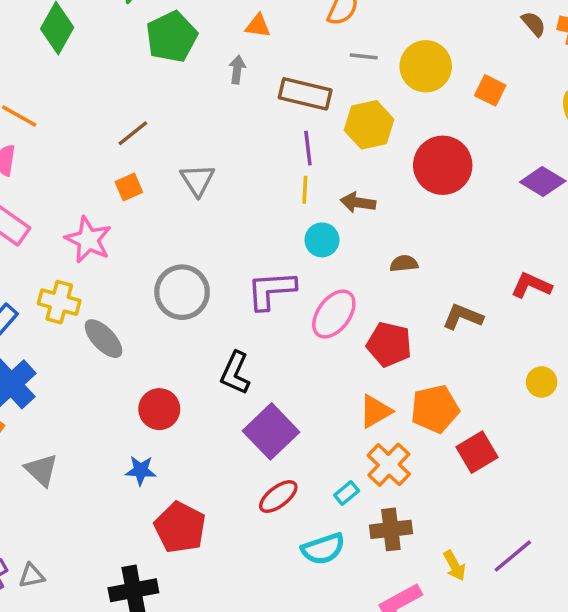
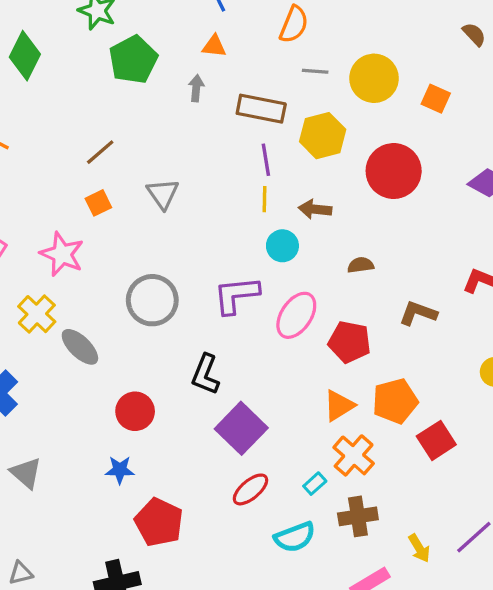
yellow cross: (59, 302) -> (37, 314), turned 30

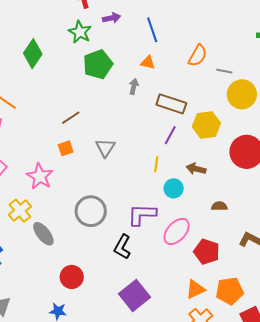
gray line: (315, 71) -> (224, 71), moved
purple line: (266, 160) -> (170, 135), turned 30
yellow line: (264, 199) -> (156, 164), moved
black L-shape: (205, 374) -> (122, 247), moved

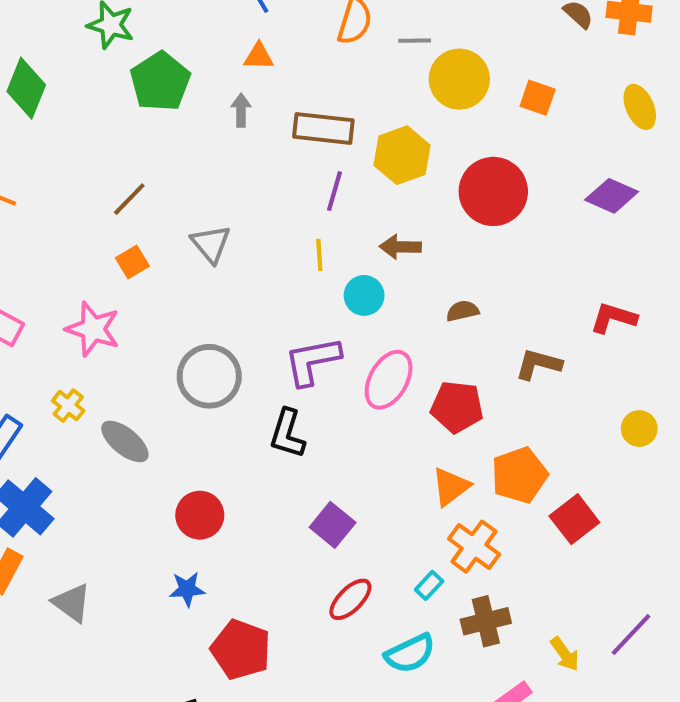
yellow cross: (20, 211) -> (68, 406), size x0.7
purple square: (135, 295) -> (333, 525), size x0.7

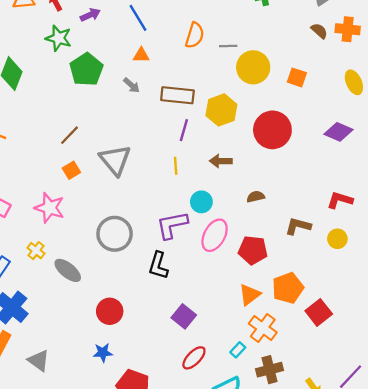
gray arrow: (241, 110) -> (132, 85), turned 132
gray triangle: (211, 244) -> (115, 160), size x1.4
cyan circle: (364, 295) -> (201, 202), moved
yellow circle: (639, 429) -> (337, 239), moved

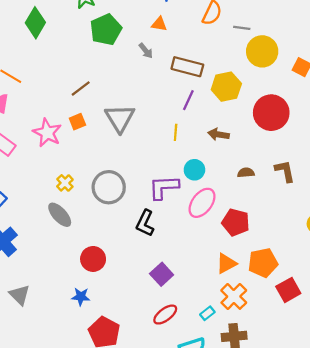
pink star: (50, 208) -> (47, 133), moved
brown L-shape: (298, 226) -> (285, 171), moved, turned 55
yellow cross: (36, 251) -> (65, 183), moved

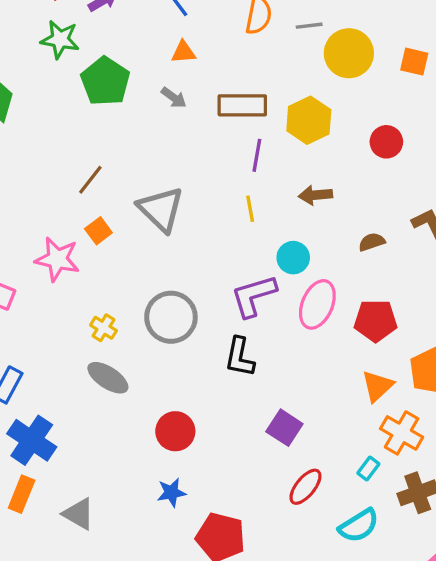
red circle: (271, 113) -> (386, 142), size x0.6

